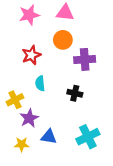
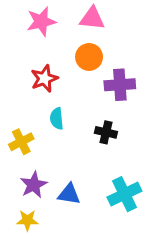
purple star: (29, 118) -> (34, 185), moved
yellow star: (22, 144) -> (27, 220), moved

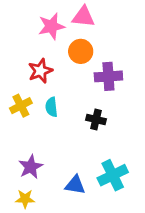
pink star: (41, 22) -> (51, 26), moved
yellow cross: (21, 142) -> (21, 106), moved
blue triangle: (69, 194) -> (75, 185), moved

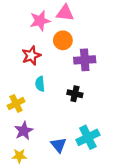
yellow cross: (21, 106) -> (16, 104), moved
blue triangle: (75, 185) -> (59, 145), turned 42

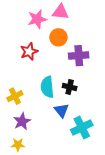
cyan semicircle: (40, 84) -> (47, 87), moved, size x1.5
blue triangle: (59, 145) -> (61, 110), moved

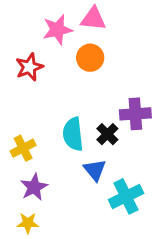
red star: (29, 52) -> (29, 67), moved
purple cross: (79, 56) -> (135, 114), moved
black cross: (70, 87) -> (107, 134), turned 32

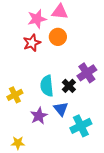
red star: (29, 67) -> (32, 43), moved
purple cross: (135, 114) -> (87, 73), turned -30
purple star: (34, 187) -> (39, 116), moved

